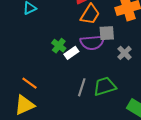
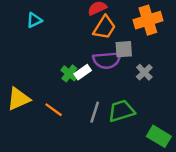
green cross: (59, 46) -> (69, 73), moved
orange line: (30, 83) -> (54, 110), moved
yellow triangle: (24, 105) -> (19, 99), moved

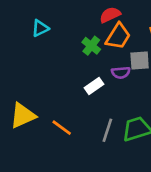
purple semicircle: (107, 60) -> (121, 73), size x0.6
green cross: (69, 73) -> (91, 46), moved

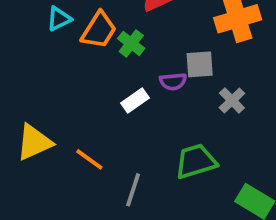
orange trapezoid: (118, 36) -> (99, 30), moved
gray line: (107, 130) -> (133, 190), moved

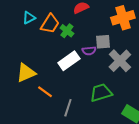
white rectangle: (135, 100) -> (69, 61), size x1.5
gray cross: (232, 100) -> (120, 61), size x1.6
yellow triangle: (34, 142) -> (26, 73), moved

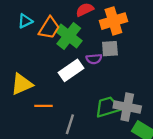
orange cross: (123, 18) -> (113, 21), moved
green cross: (67, 31) -> (69, 36), size x1.6
gray cross: (120, 61) -> (127, 107), moved, turned -35
orange line: (45, 92) -> (44, 106), turned -35

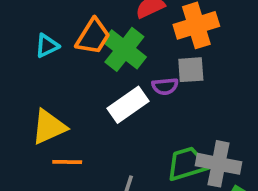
cyan triangle: (25, 21) -> (47, 46), moved
orange line: (44, 106) -> (67, 162), moved

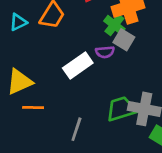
green cross: (124, 49) -> (114, 25), moved, size x0.7
gray square: (191, 70) -> (124, 40), turned 35

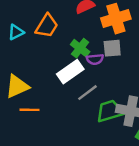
green cross: (114, 25) -> (80, 48), moved
gray square: (124, 40) -> (112, 48), turned -36
gray line: (76, 129) -> (87, 93), moved, turned 35

